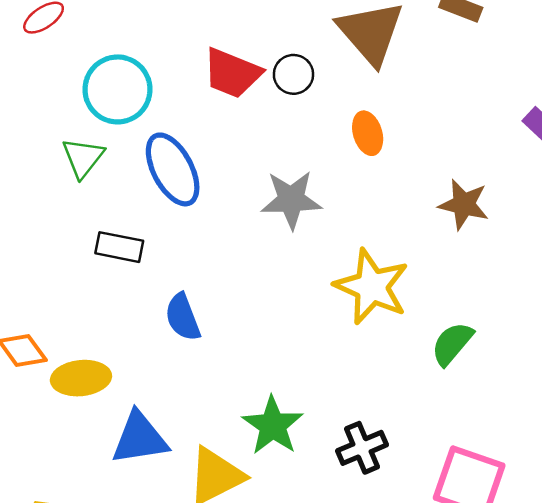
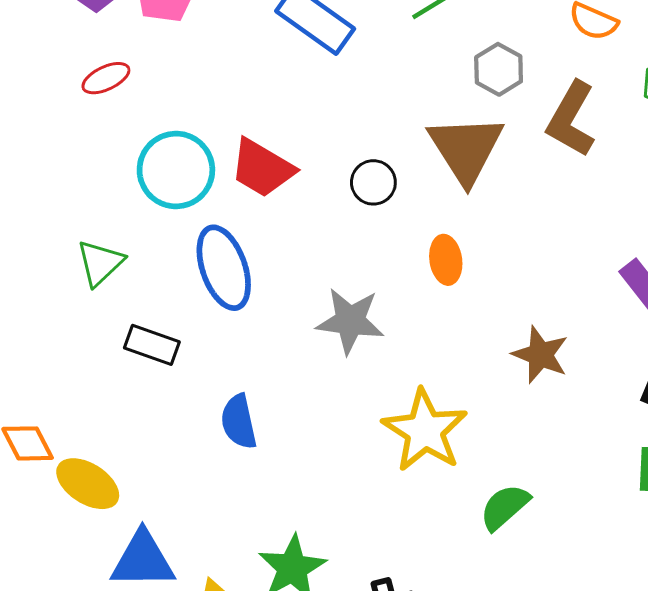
red trapezoid: (232, 73) -> (262, 168), moved
green triangle: (83, 158) -> (100, 263), moved
blue semicircle: (183, 317) -> (239, 422), moved
yellow ellipse: (81, 378) -> (88, 484), turned 30

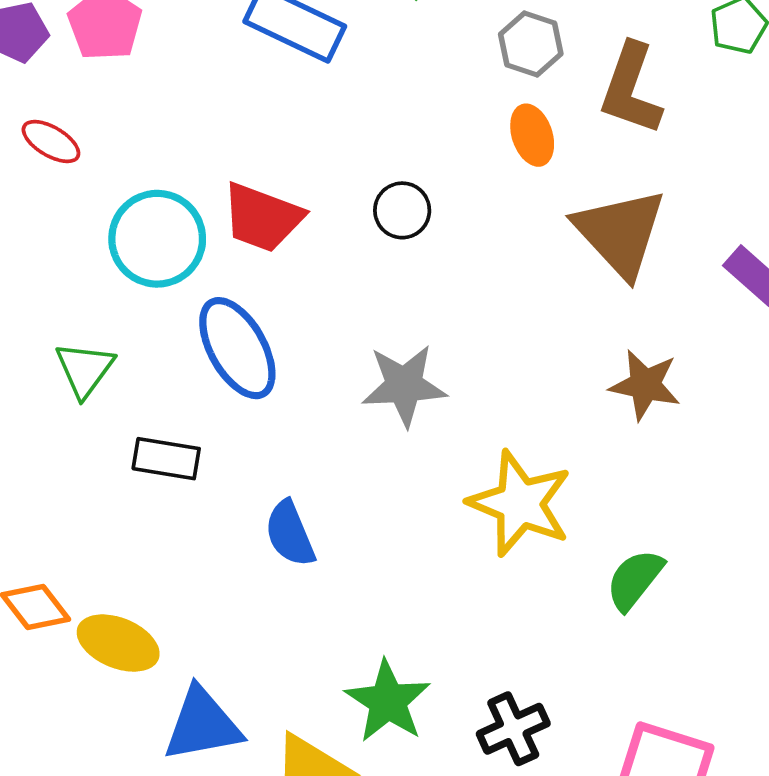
red ellipse: (106, 78) -> (51, 141), turned 66
brown triangle: (466, 149) -> (620, 233), moved
orange ellipse: (446, 260) -> (532, 135), moved

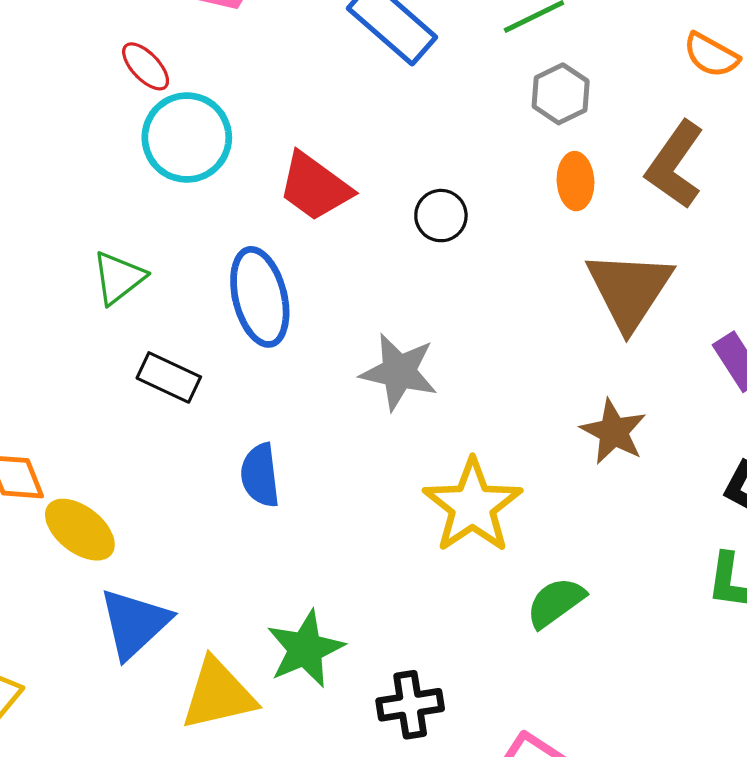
gray hexagon: (531, 44) -> (561, 94), moved
cyan circle: (157, 239) -> (187, 138), moved
blue triangle: (202, 725) -> (134, 623), turned -48

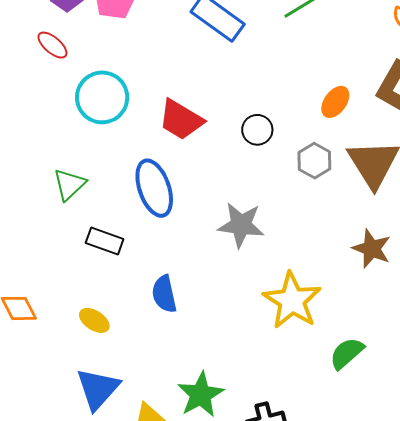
red ellipse: (146, 66) -> (52, 45), moved
gray hexagon: (561, 94) -> (314, 161), moved
orange ellipse: (576, 181) -> (335, 102), turned 44
yellow ellipse: (80, 530) -> (94, 320), moved, size x0.7

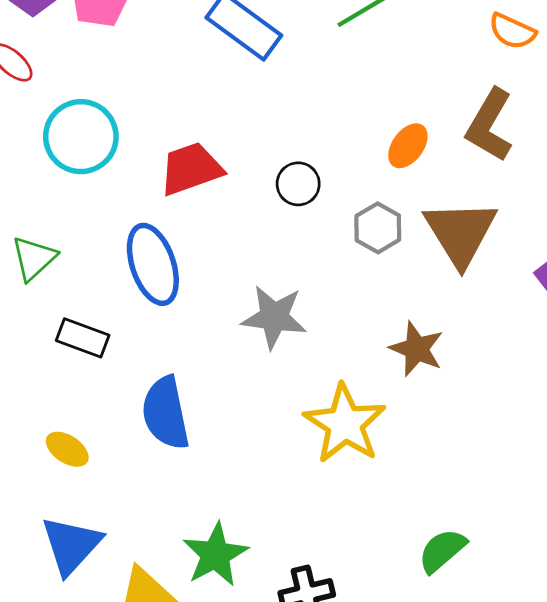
red trapezoid: (181, 120) -> (191, 169), turned 129
brown star: (372, 249) -> (417, 349), moved
blue semicircle: (164, 294) -> (166, 413), size x1.4
green semicircle: (347, 353) -> (442, 551), moved

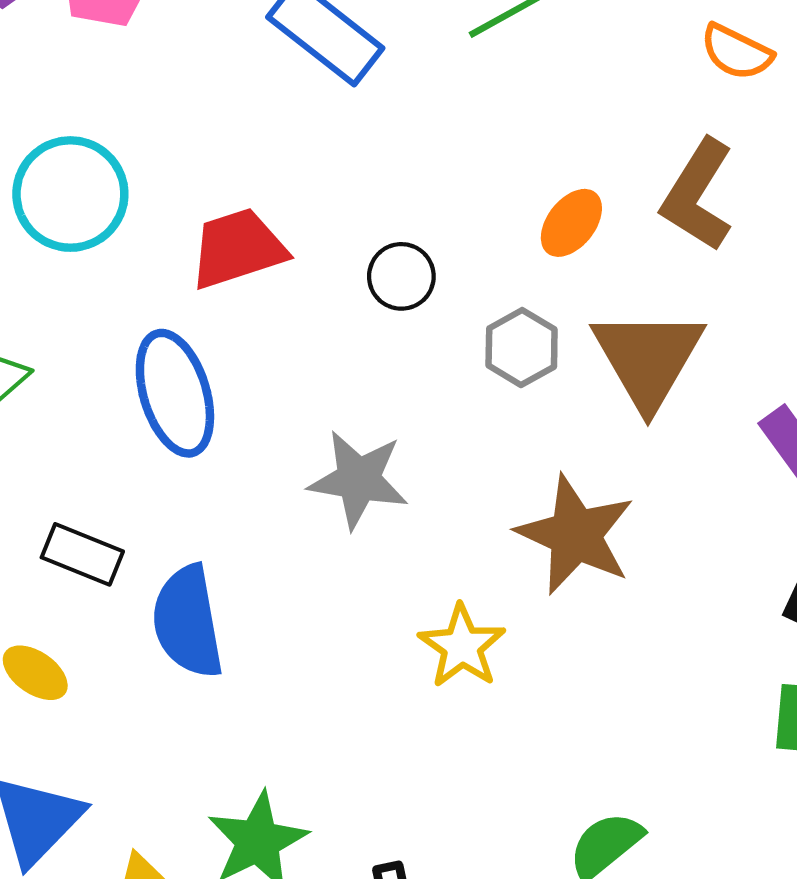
black rectangle: (83, 338) -> (82, 554), moved
brown star: (417, 349) -> (575, 535), size x1.4
yellow star: (345, 424) -> (462, 646), size x0.7

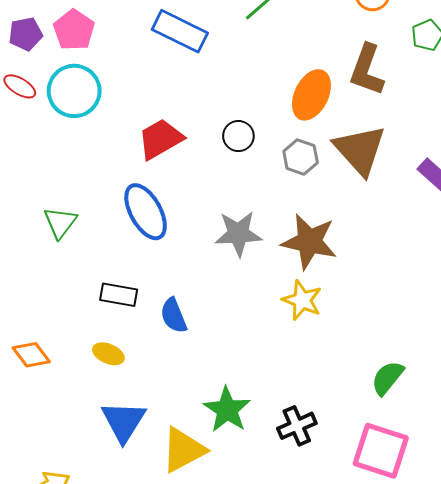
cyan circle: (70, 194) -> (74, 91), moved
orange ellipse: (571, 223) -> (311, 95), size x1.5
brown star: (575, 535) -> (309, 242), moved
blue semicircle: (188, 622) -> (174, 316), size x0.7

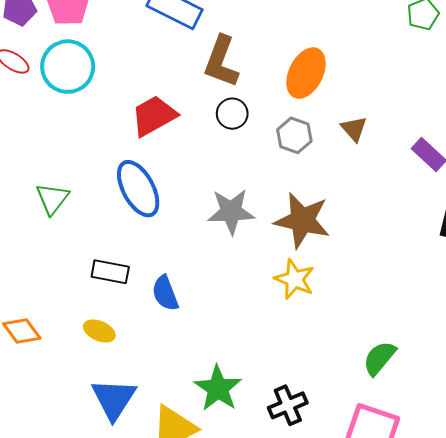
brown L-shape: (367, 70) -> (221, 62), moved
brown triangle: (360, 150) -> (354, 129), size x0.5

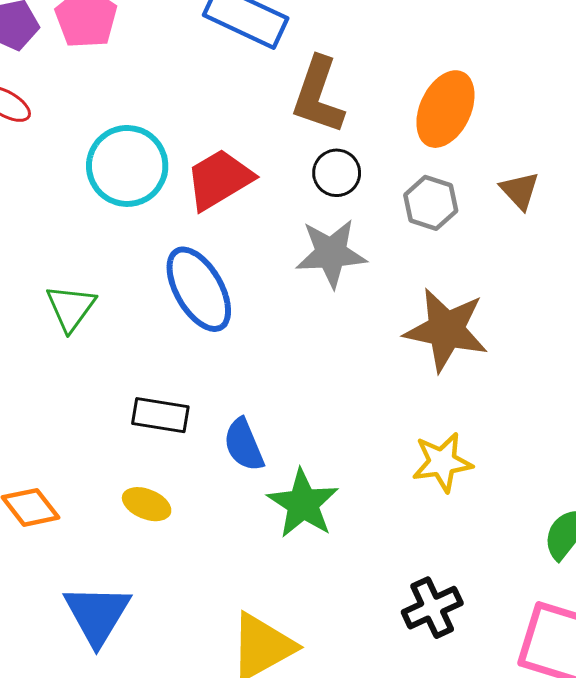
cyan circle: (68, 67) -> (127, 166), moved
gray star: (231, 212) -> (331, 253), moved
yellow star: (295, 279) -> (442, 462), moved, turned -30
green star: (218, 388) -> (303, 504), moved
blue triangle: (114, 399) -> (97, 614), moved

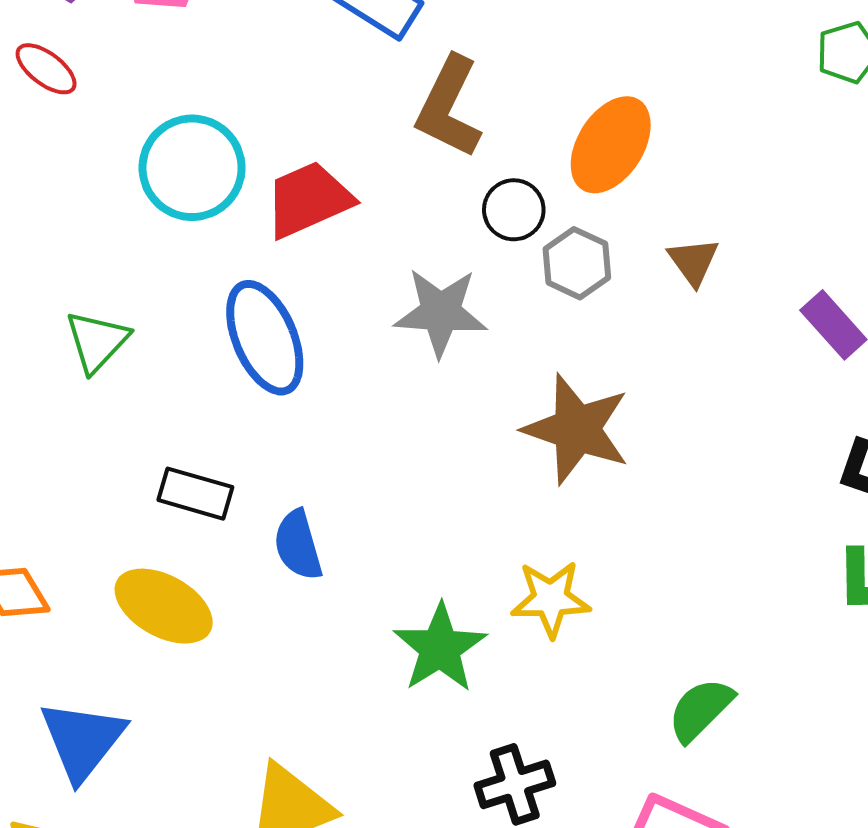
black circle: (337, 173) -> (514, 210), moved
yellow ellipse: (147, 504) -> (164, 606), size x1.6
green star: (303, 504) -> (440, 648), moved

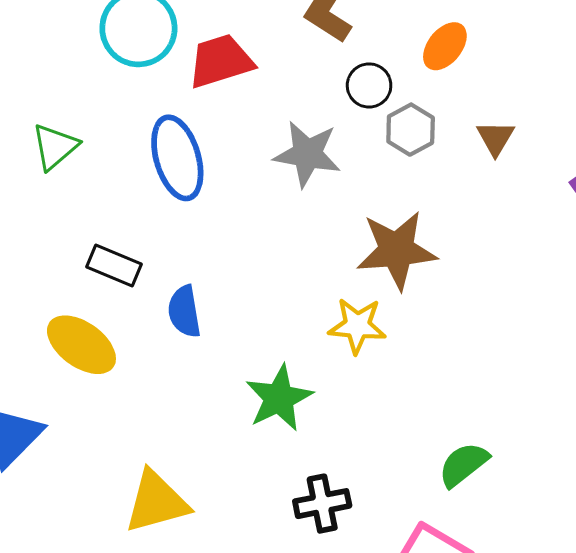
orange ellipse: (611, 145) -> (445, 46), size x0.7
brown star: (577, 429) -> (397, 250), turned -30
yellow star: (551, 599) -> (357, 326), moved

